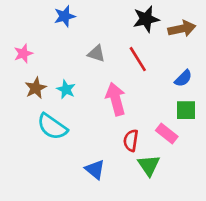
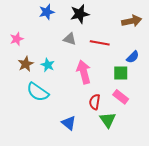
black star: (146, 19) -> (80, 14), moved
red line: (138, 59) -> (100, 43), turned -48
green square: (186, 110) -> (121, 73), moved

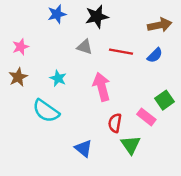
blue semicircle: (133, 57) -> (155, 55), moved
brown star: (26, 64) -> (18, 77), moved
green square: (121, 73) -> (164, 100), moved, turned -35

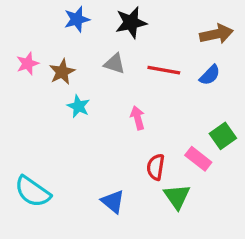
brown star: (18, 77) -> (62, 72), moved
pink arrow: (102, 87) -> (138, 118), size x0.6
cyan semicircle: (46, 111) -> (33, 192), moved

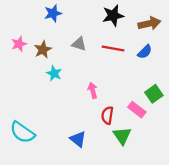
black star: (131, 23) -> (113, 16), moved
pink arrow: (138, 118) -> (93, 90), moved

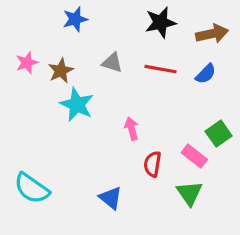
cyan star: (54, 73) -> (77, 105), size x1.5
green triangle: (122, 136) -> (190, 193), moved

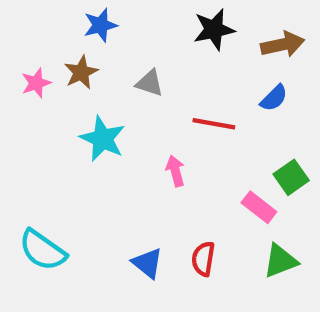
red line: (161, 69) -> (214, 124), moved
brown star: (61, 71) -> (81, 72), moved
red semicircle: (152, 164) -> (203, 259), moved
green triangle: (190, 193) -> (280, 261), moved, turned 44

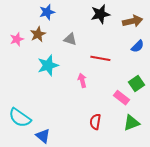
blue semicircle: (274, 98) -> (138, 46), moved
cyan star: (103, 139) -> (48, 65), turned 30
blue triangle: (148, 263) -> (43, 136), moved

